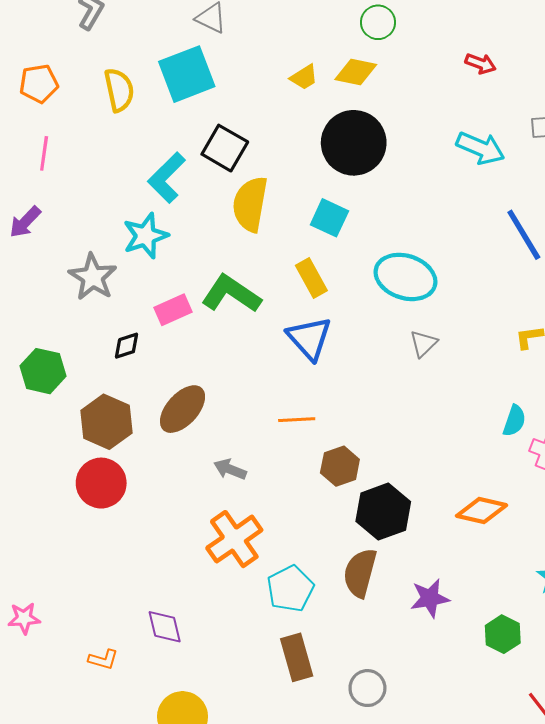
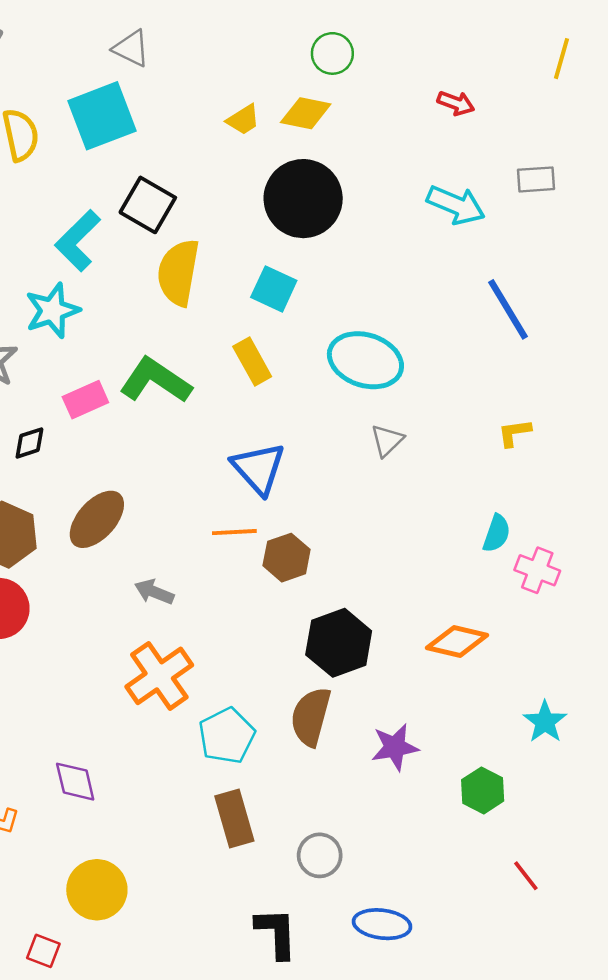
blue triangle: (309, 338) -> (259, 468), moved
brown hexagon: (340, 466) -> (287, 558), moved

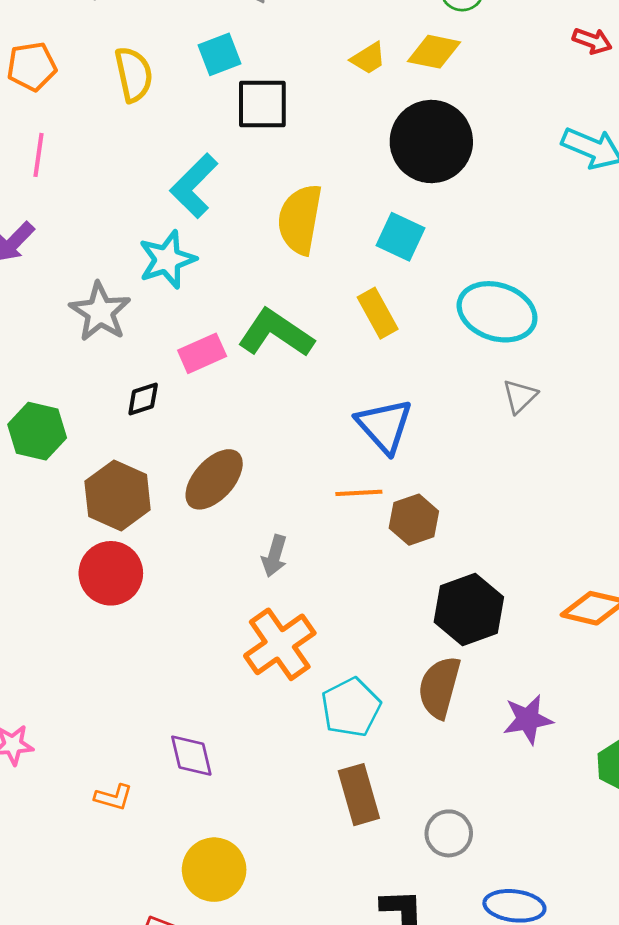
cyan square: (102, 116) -> (219, 54), size x0.6
black square: (148, 205) -> (262, 104), moved, turned -30
gray arrow: (154, 592) -> (274, 556), turned -96

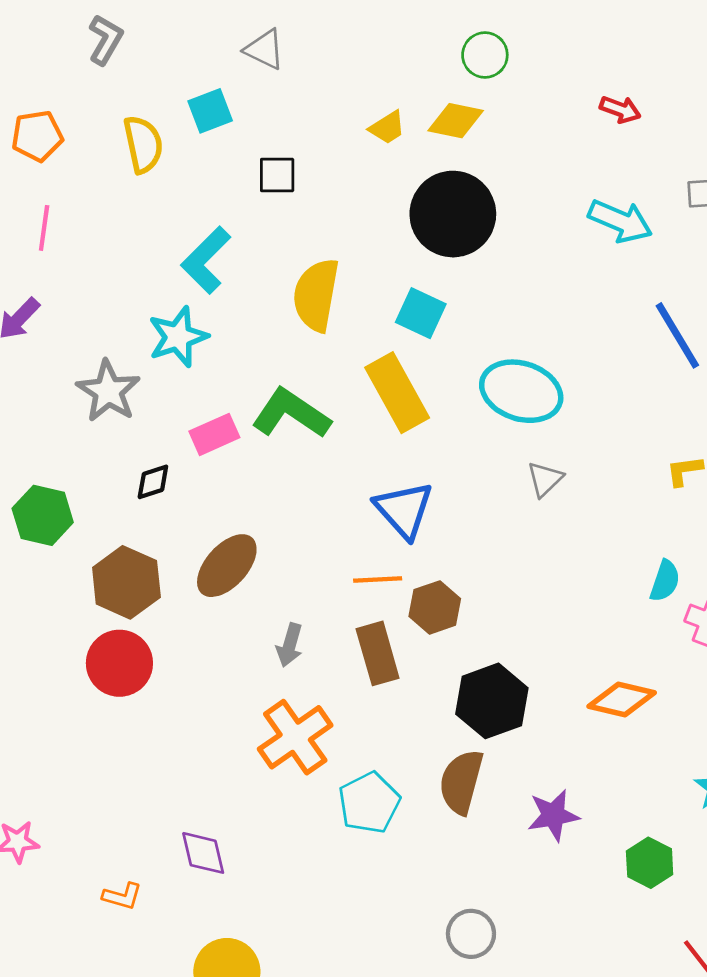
cyan square: (219, 54) -> (210, 111), moved
black square: (262, 104) -> (277, 175), size x0.7
yellow rectangle: (378, 313) -> (397, 393), size x1.5
brown rectangle: (359, 795) -> (378, 653), moved

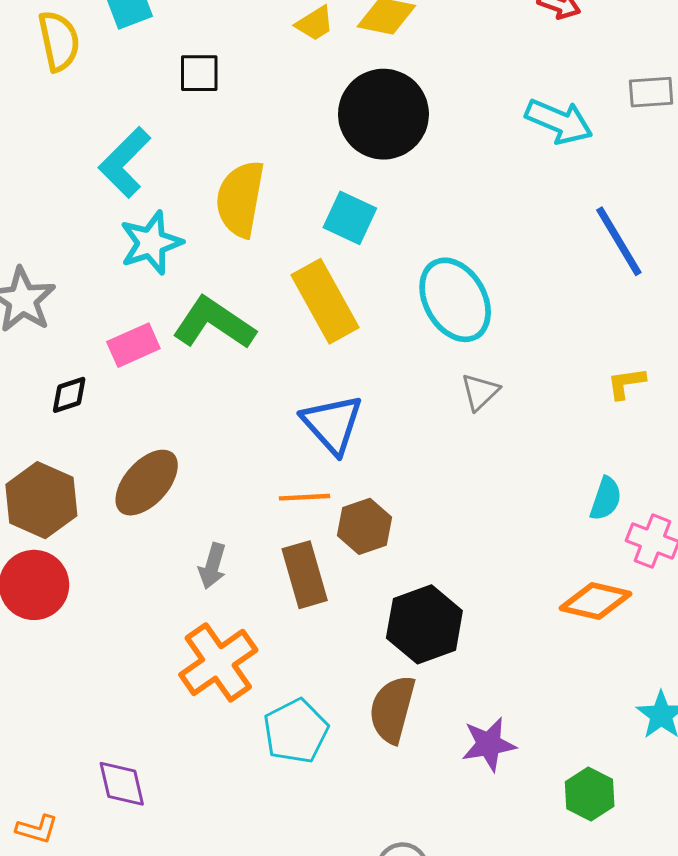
cyan star: (178, 337) -> (151, 243), moved
cyan ellipse: (521, 391) -> (455, 300), turned 42
orange diamond: (622, 700) -> (595, 601), moved

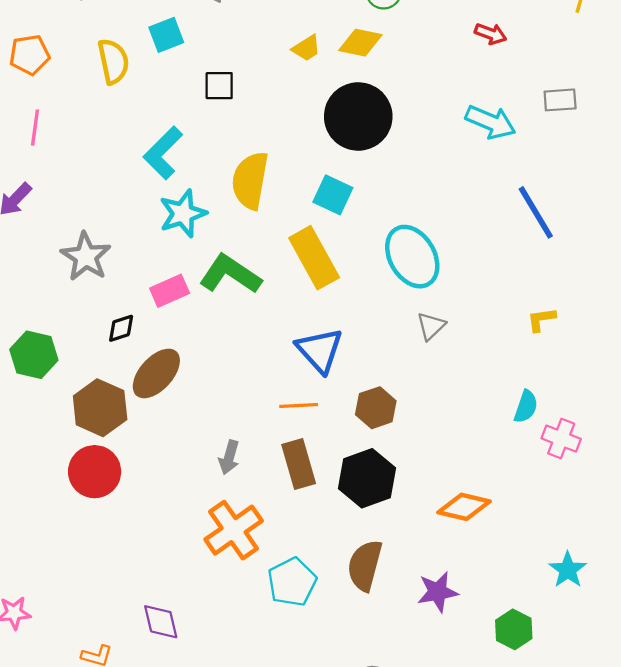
brown ellipse: (147, 483) -> (156, 373), moved
brown hexagon: (364, 526) -> (376, 408), moved
orange diamond: (595, 601) -> (464, 507), moved
black hexagon: (424, 624) -> (367, 478), moved

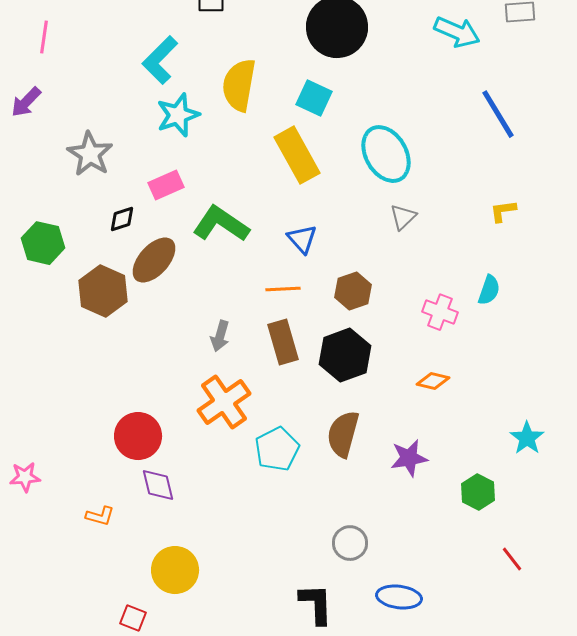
green L-shape: (230, 274) -> (221, 224), moved
blue triangle: (320, 350) -> (302, 239), size x0.7
pink cross: (561, 439) -> (440, 312), moved
red circle: (95, 472) -> (138, 436), moved
orange diamond: (464, 507) -> (433, 381), size x0.7

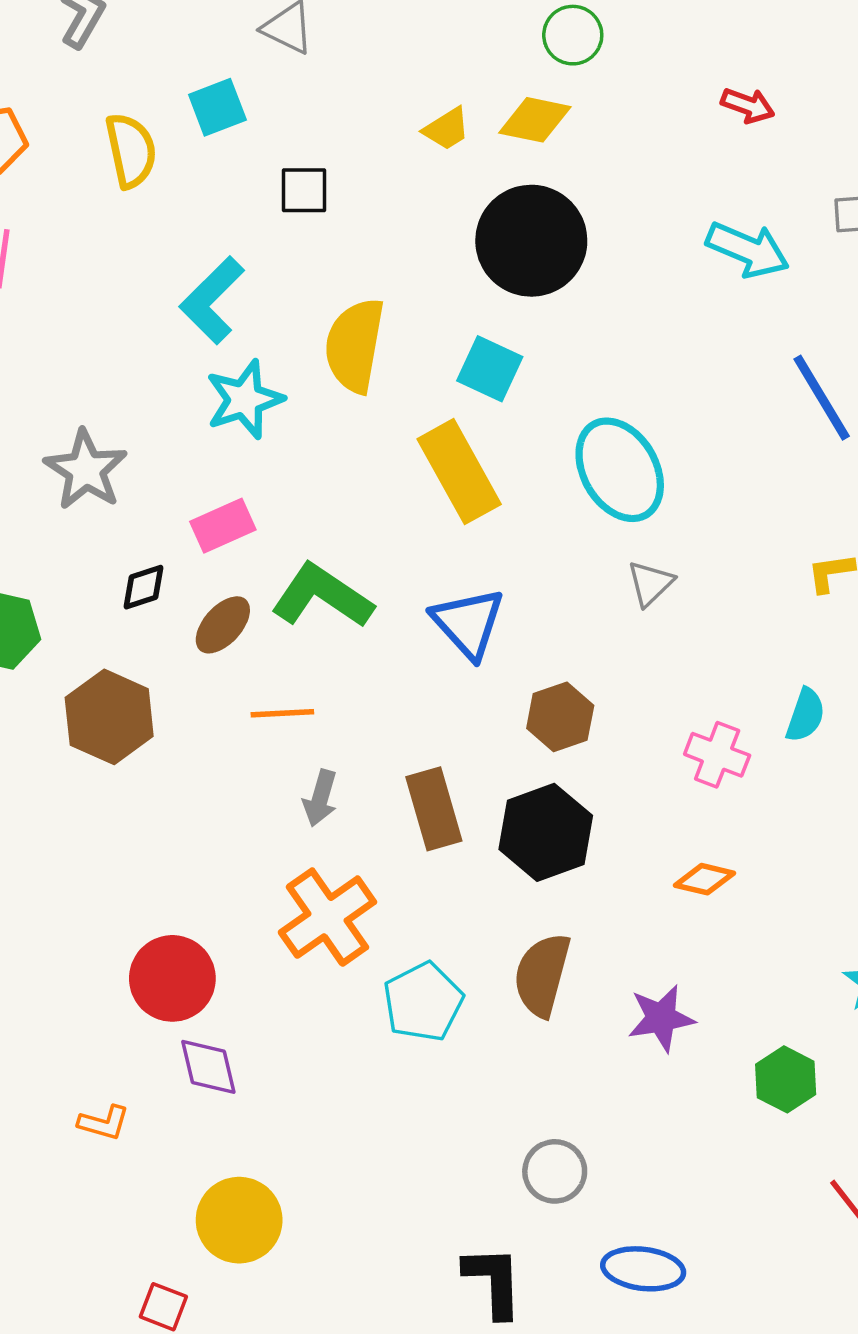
blue triangle: (302, 239) -> (468, 623), size x1.4
brown ellipse: (154, 260) -> (223, 625), moved, size x0.7
orange line: (283, 289) -> (282, 713), moved

